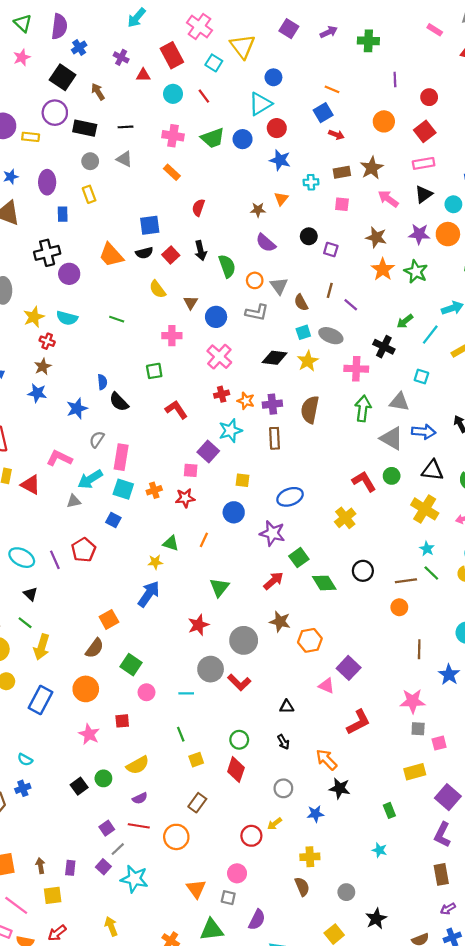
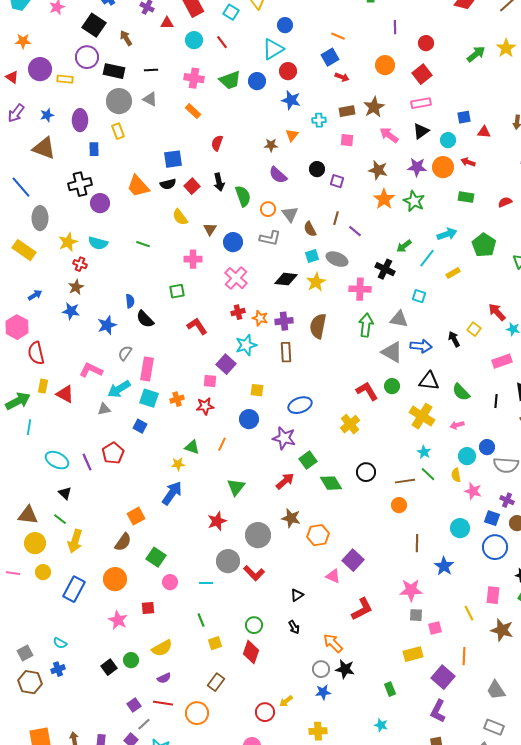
gray circle: (90, 161) -> (119, 101), size x1.6
black triangle: (287, 707) -> (297, 595), turned -32
gray circle: (283, 788) -> (321, 669), moved

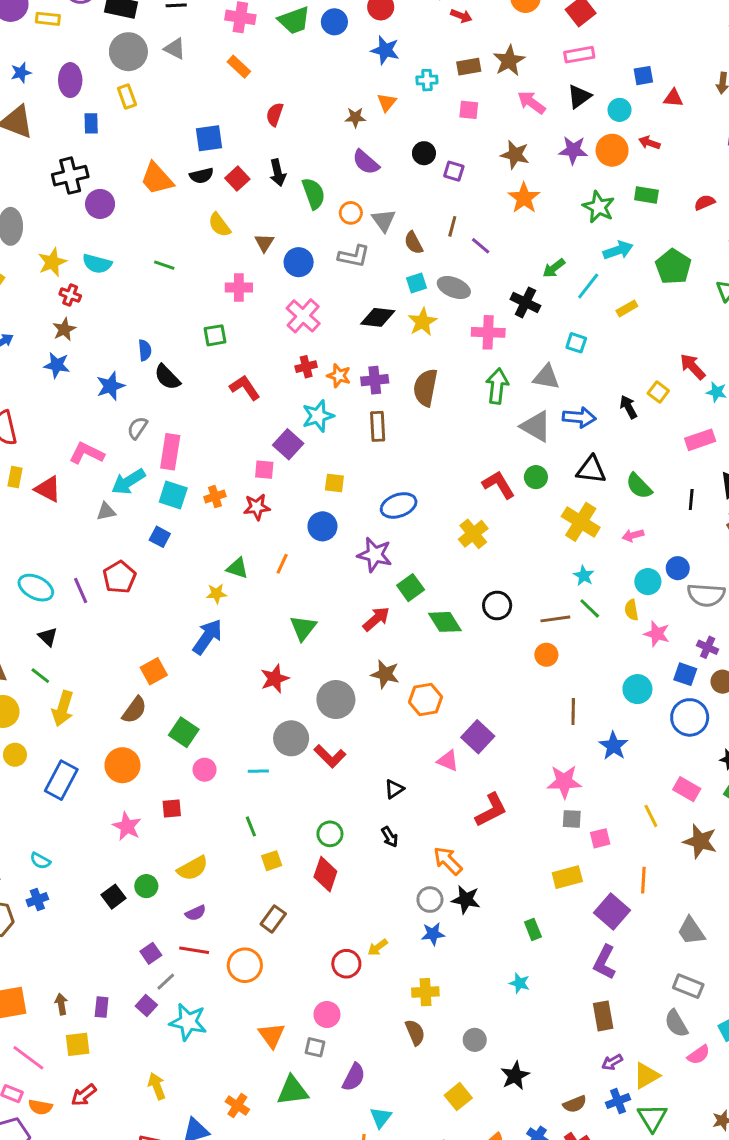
green star: (414, 201) -> (599, 207), moved
pink rectangle: (493, 595) -> (687, 789), turned -66

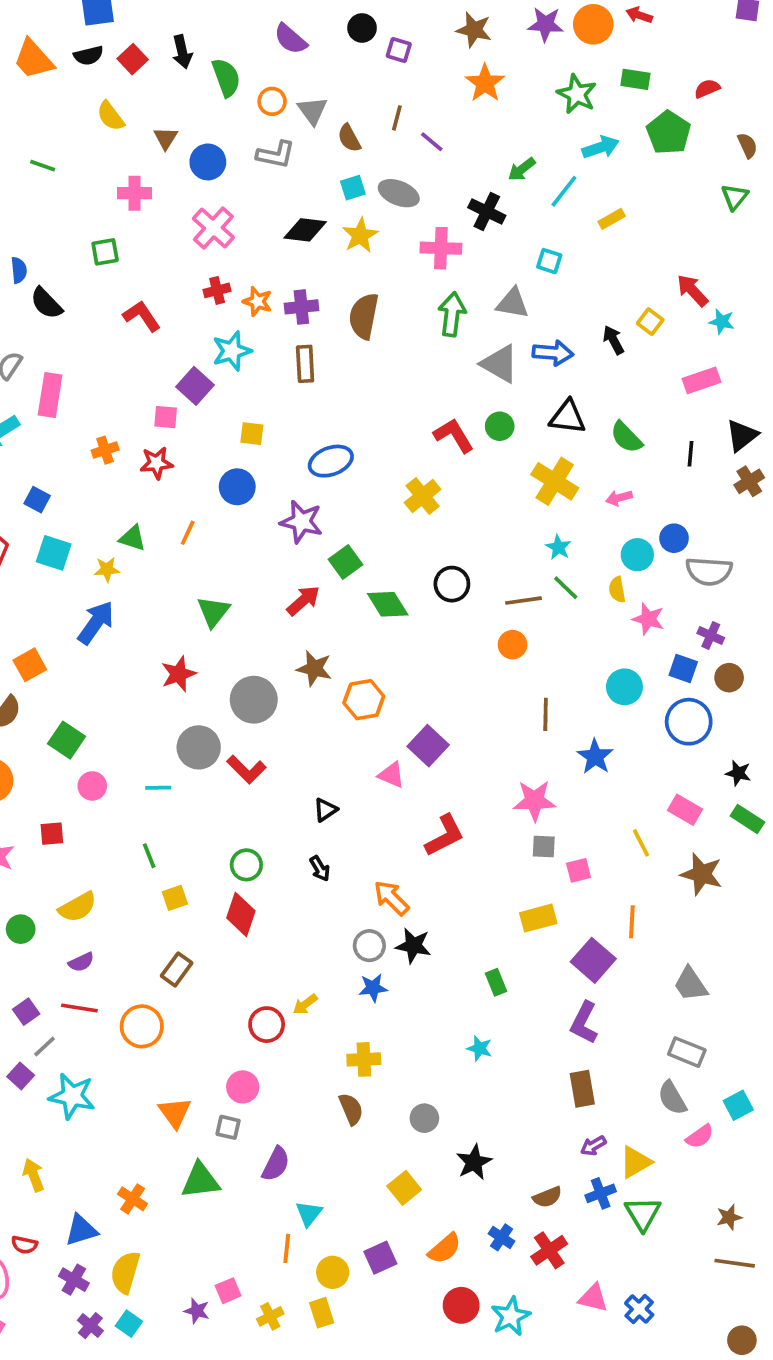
green pentagon: (673, 267) -> (669, 133), moved
cyan square: (173, 495) -> (54, 553), moved

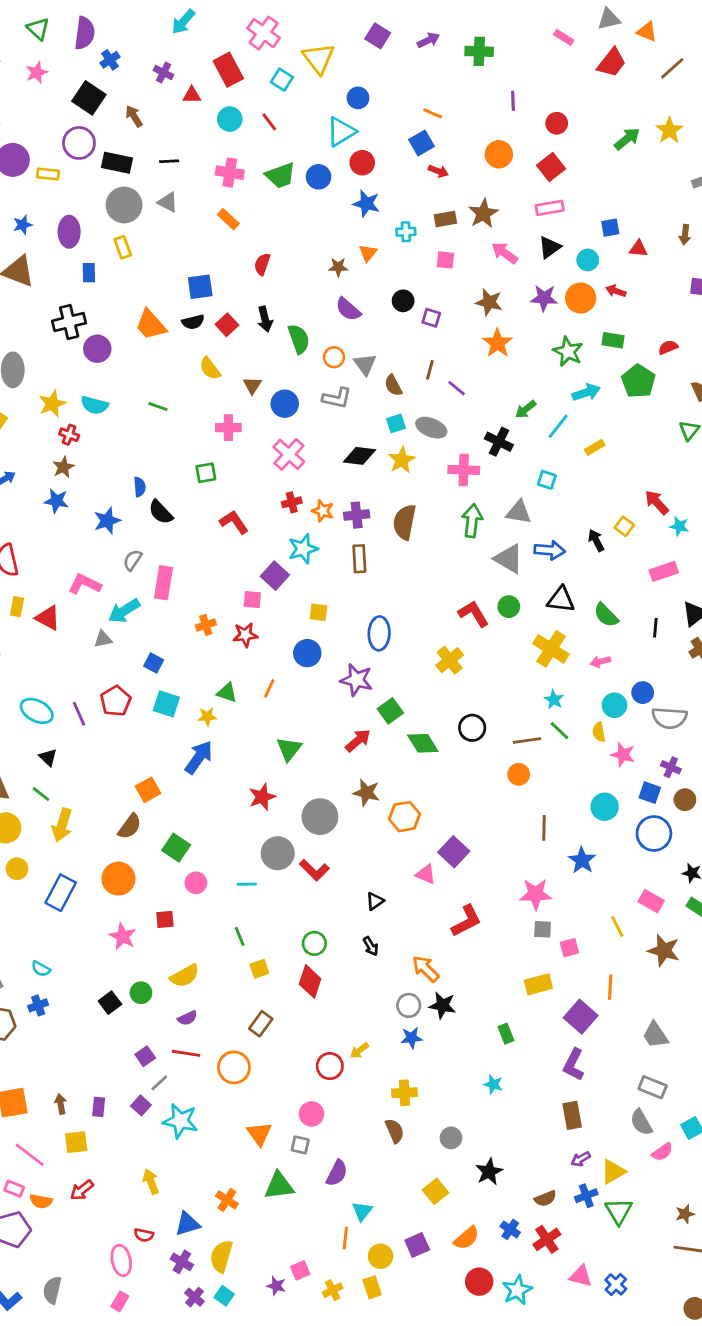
blue ellipse: (331, 461) -> (379, 633), turned -68

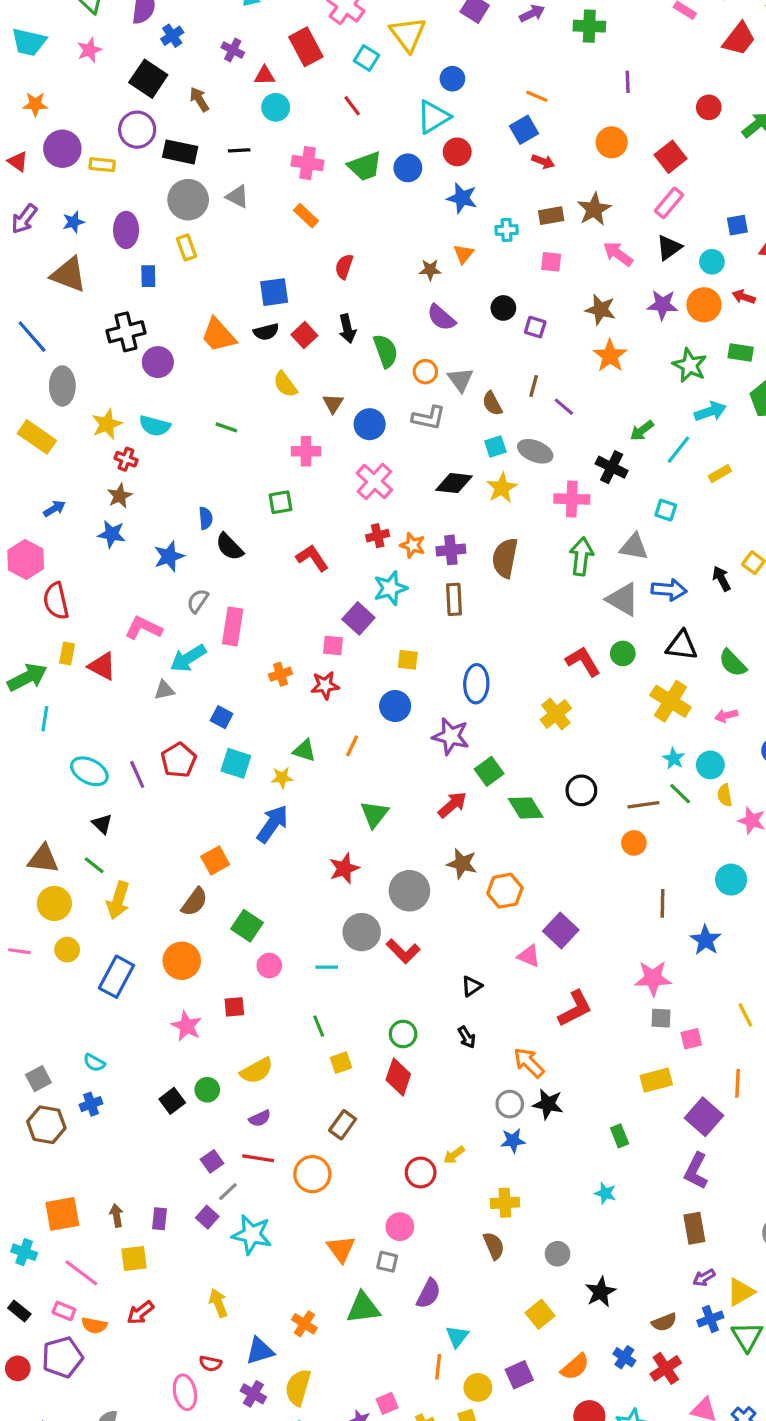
cyan circle: (230, 119) -> (276, 107), moved
red circle: (557, 123) -> (709, 107), moved
pink rectangle: (550, 208) -> (669, 203), turned -40
cyan circle: (614, 705) -> (710, 765), moved

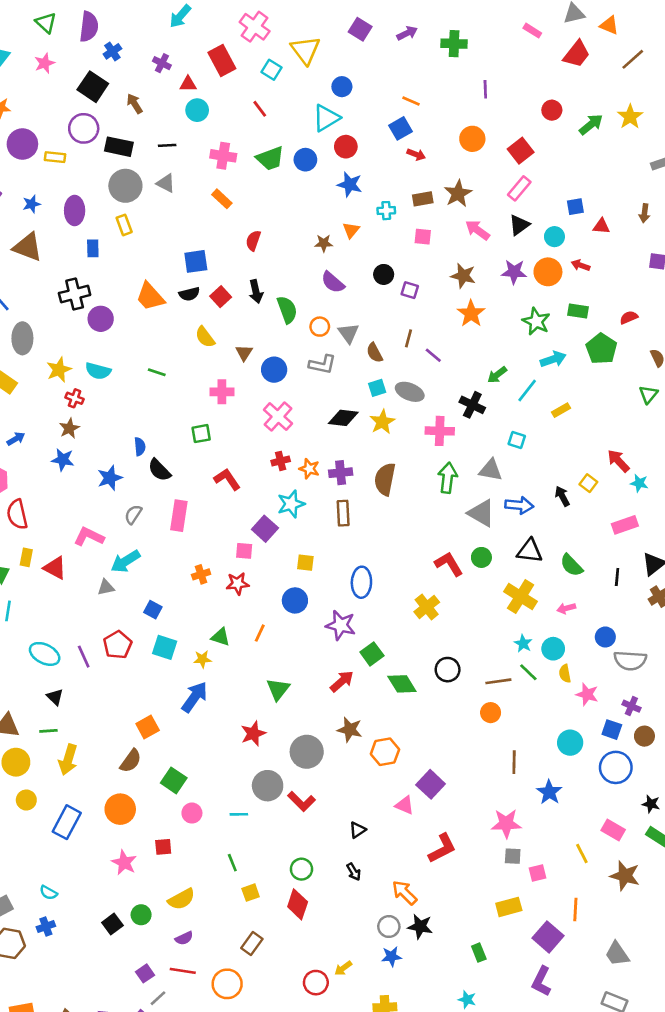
pink rectangle: (233, 626) -> (179, 516), moved
green line: (94, 865) -> (48, 731), turned -42

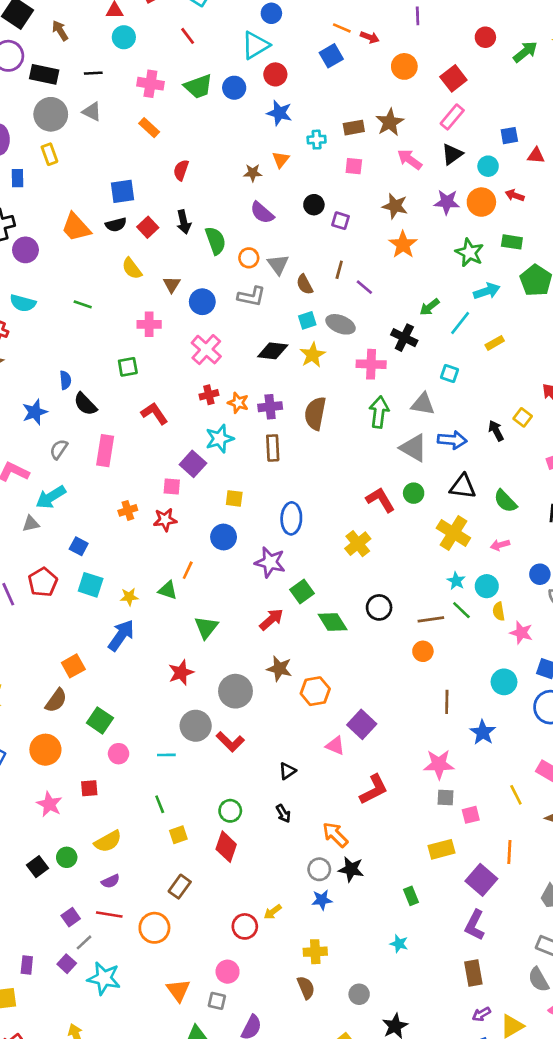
red arrow: (416, 154) -> (370, 37), moved
green triangle: (221, 637) -> (168, 590), moved

